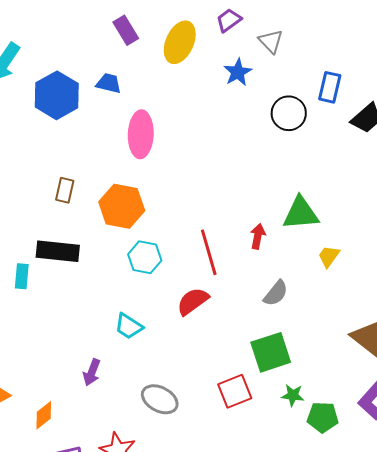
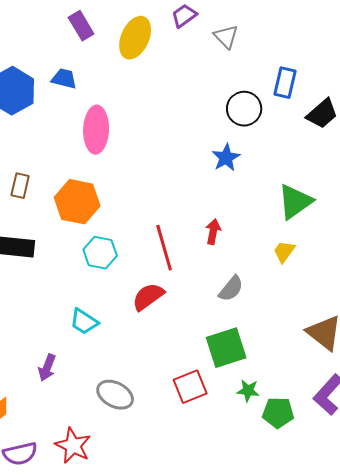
blue star: (238, 72) -> (226, 158), moved
green triangle: (301, 213) -> (295, 202), moved, turned -30

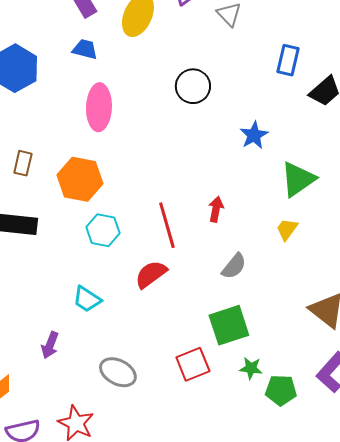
blue trapezoid: (64, 79) -> (85, 49), moved
black circle: (244, 109) -> (193, 86), moved
blue star: (226, 158) -> (254, 135), moved

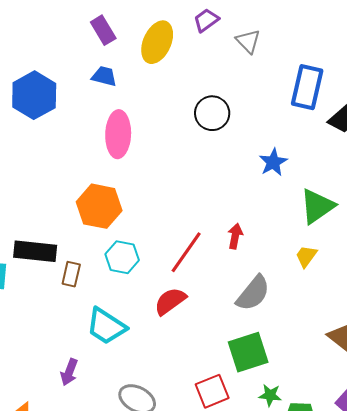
blue rectangle: (288, 60) -> (307, 87), size x1.4
brown rectangle: (23, 163) -> (71, 274), moved
red line: (167, 225) -> (186, 252), turned 51
gray semicircle: (234, 266) -> (253, 293), size x1.4
cyan trapezoid: (87, 299) -> (106, 326), size x1.4

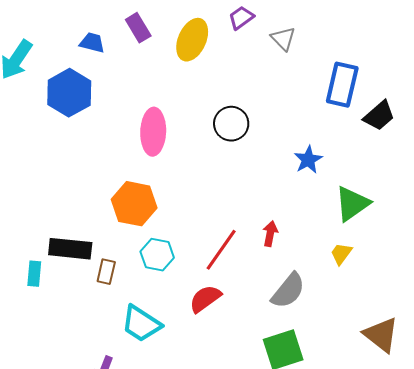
blue trapezoid: (104, 76) -> (92, 43), moved
black circle: (212, 113) -> (231, 124), moved

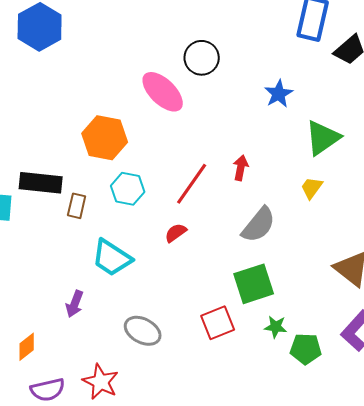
pink ellipse: (153, 132) -> (163, 92), moved, turned -48
red semicircle: (205, 299) -> (176, 233), size x0.7

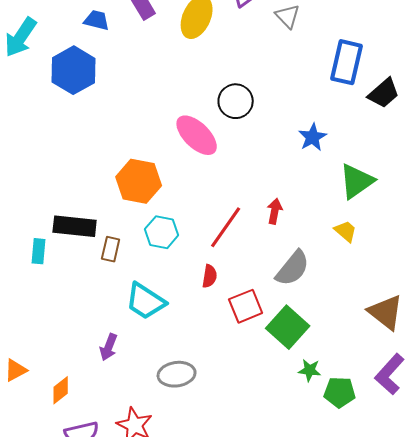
yellow trapezoid: (312, 188) -> (346, 231), turned 95
red semicircle: (176, 233) -> (210, 276), turned 135
green square: (254, 284) -> (288, 327), turned -30
red square: (218, 323) -> (246, 306), moved
gray ellipse: (143, 331) -> (177, 374), turned -36

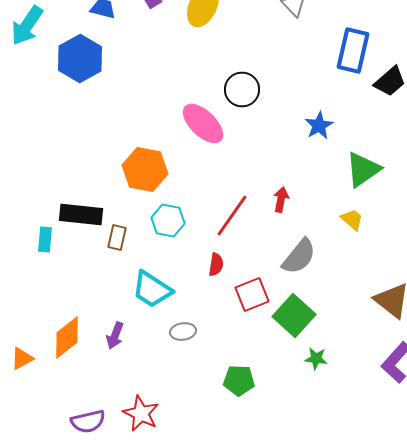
gray ellipse: (177, 374) -> (183, 332), moved, size x0.7
orange diamond: (61, 390) -> (67, 338), moved, size x1.5
green pentagon: (340, 392) -> (239, 380), moved

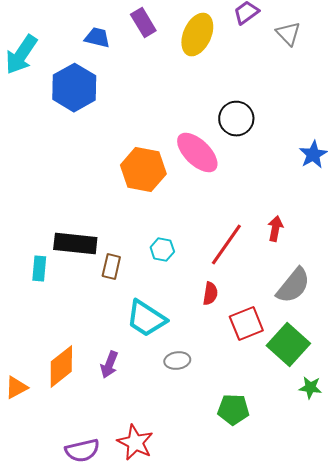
orange hexagon: (145, 170) -> (143, 170), moved
cyan hexagon: (168, 220) -> (162, 250), size x0.7

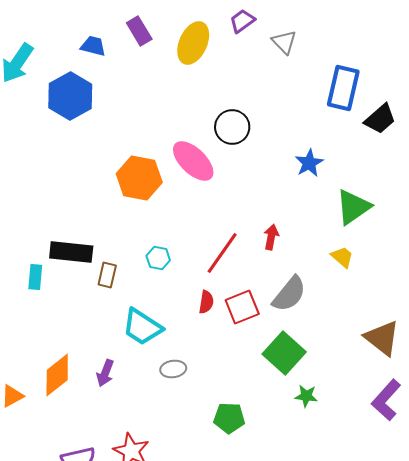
red square: (246, 324) -> (242, 307), moved

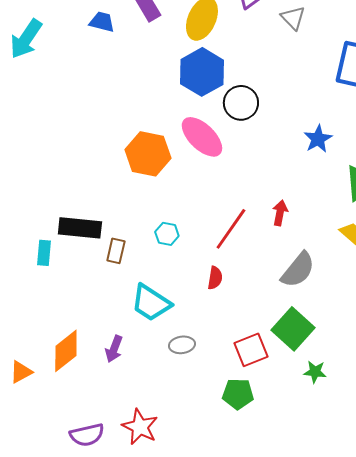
blue hexagon: (70, 96) -> (202, 72), moved
red square: (242, 307) -> (251, 350), moved

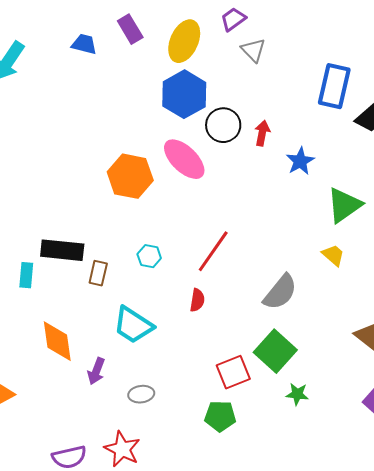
gray triangle: (293, 18) -> (253, 50), moved
red arrow: (280, 213) -> (262, 133), moved
gray ellipse: (182, 345) -> (141, 394), moved
orange diamond: (66, 351) -> (57, 341), moved, turned -60

